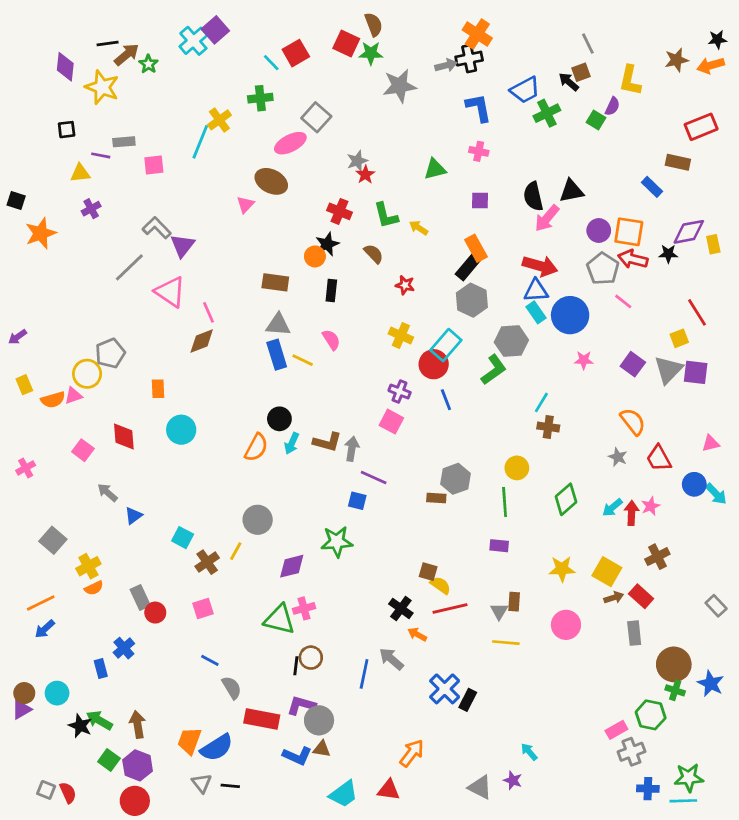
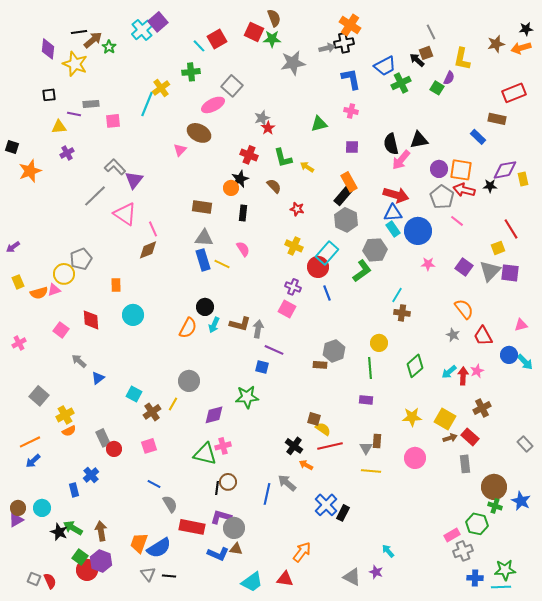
red circle: (135, 801) -> (87, 570), moved

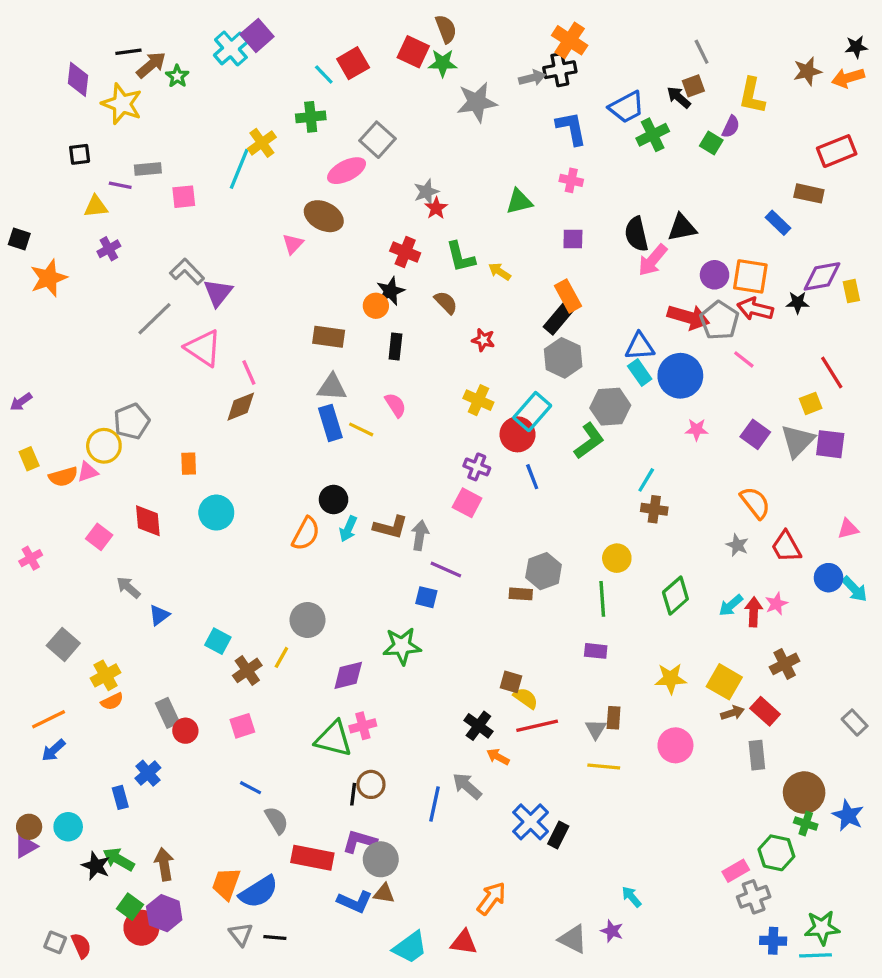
red arrow: (396, 195) -> (688, 317), moved

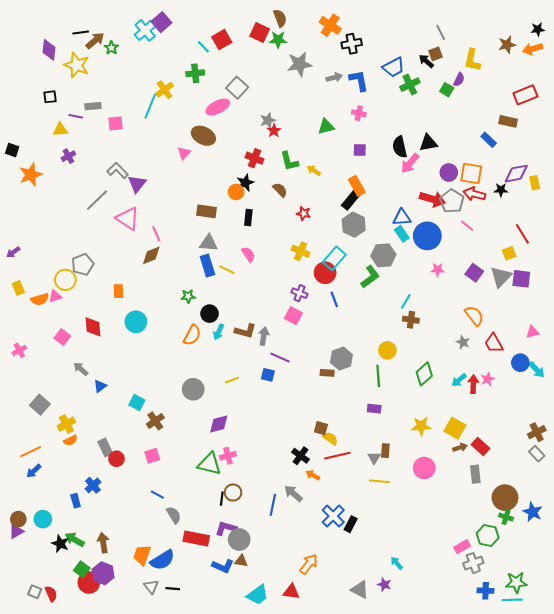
orange cross: (570, 40) -> (330, 25), moved
gray arrow: (532, 78) -> (334, 77), moved
green star: (402, 646) -> (188, 296), moved, size x0.6
yellow line: (281, 657) -> (232, 380), moved, turned 40
brown cross: (785, 664) -> (537, 432), moved

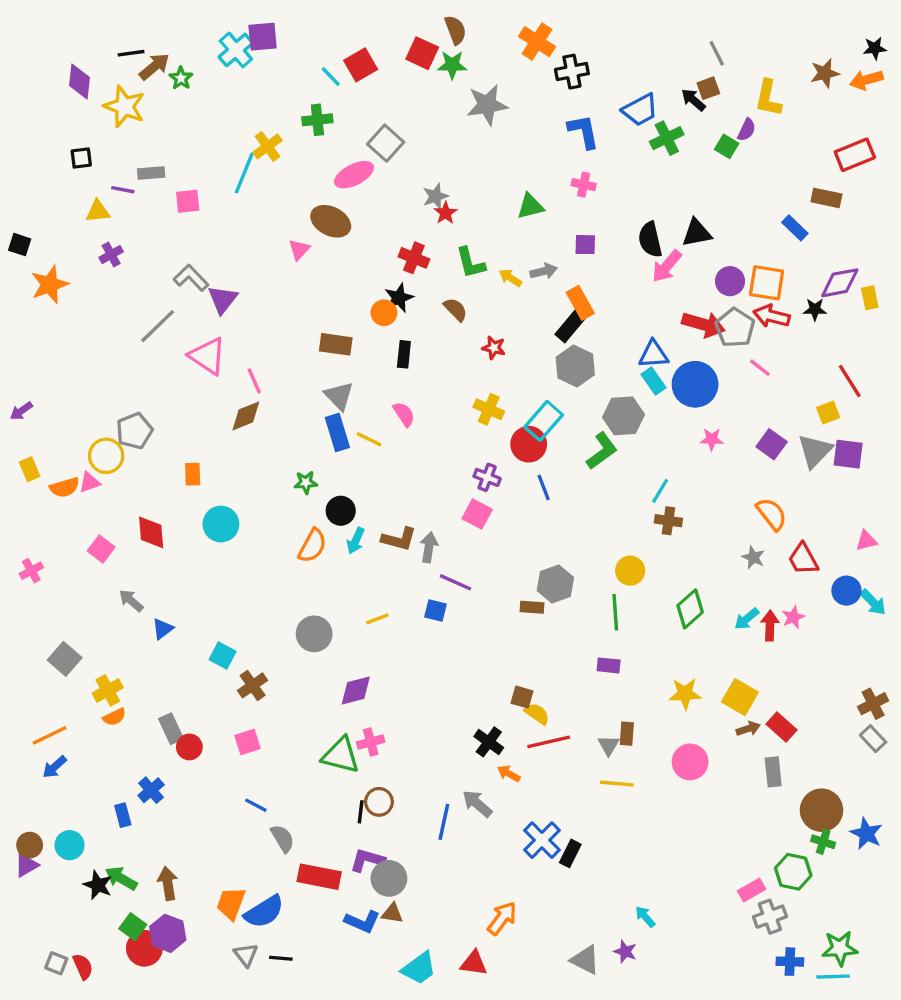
purple square: (161, 22) -> (263, 37), turned 36
gray arrow: (334, 77) -> (544, 271), moved
gray triangle: (208, 243) -> (339, 396), turned 42

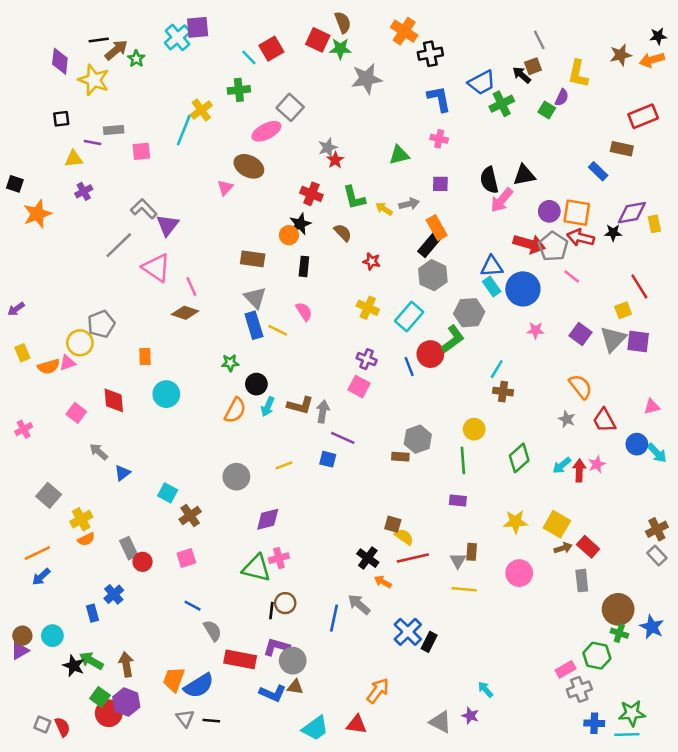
brown diamond: (246, 416) -> (185, 313), turned 40
red circle: (529, 444) -> (430, 354), moved

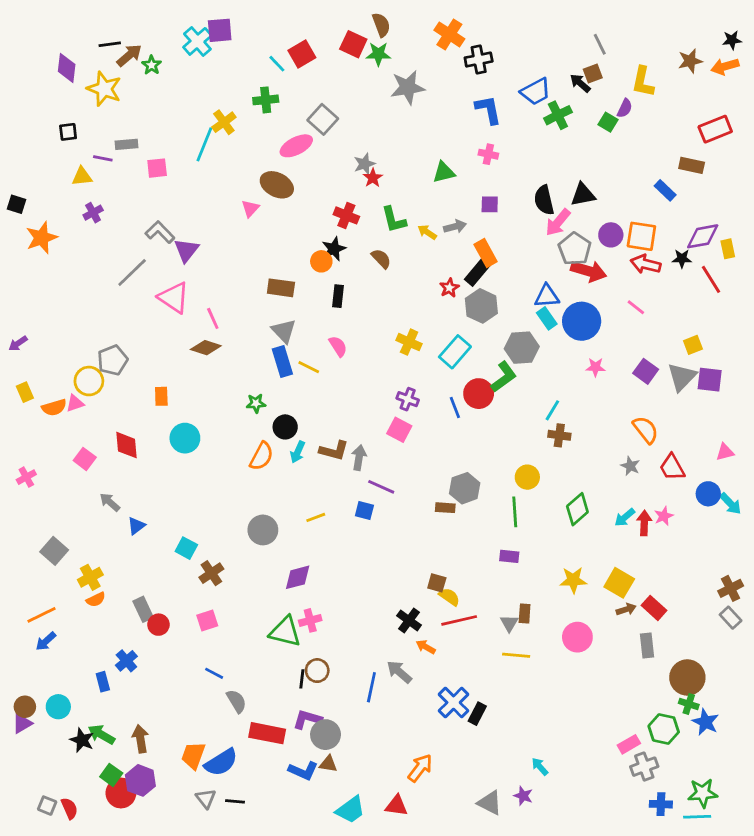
gray pentagon: (553, 246) -> (575, 249), moved
red star: (372, 261) -> (449, 288), moved, turned 30
red line: (639, 286) -> (711, 279), moved
blue star: (652, 627) -> (705, 722), moved

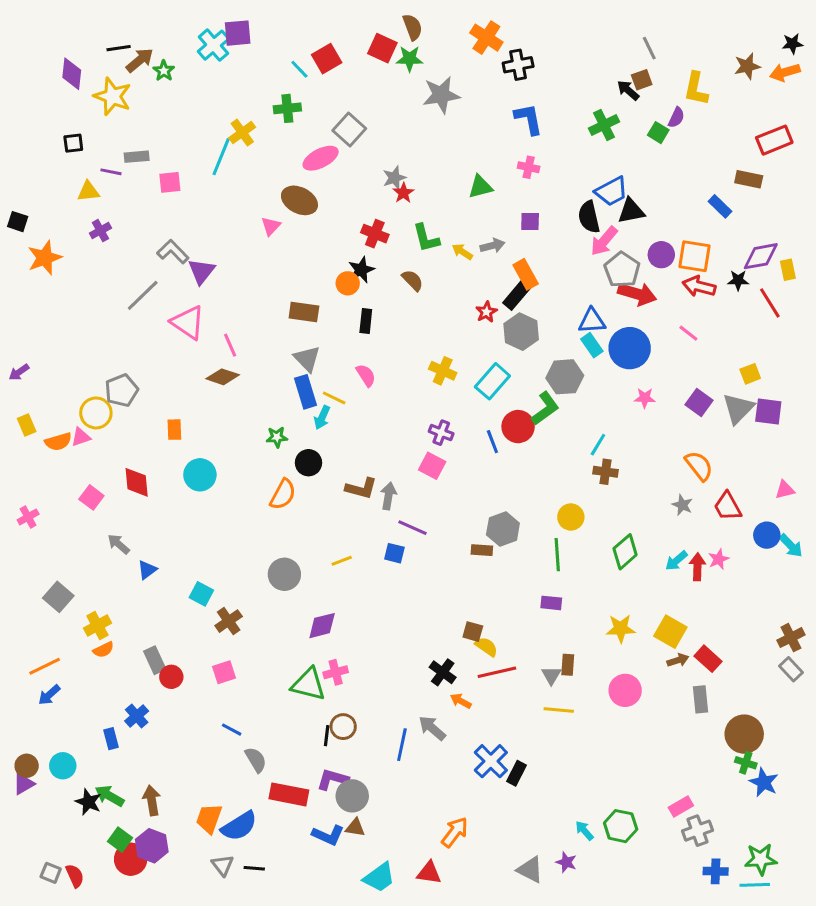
blue trapezoid: (536, 92) -> (612, 191), moved
cyan arrow: (298, 452) -> (322, 417), moved
green hexagon: (664, 729) -> (621, 826), moved

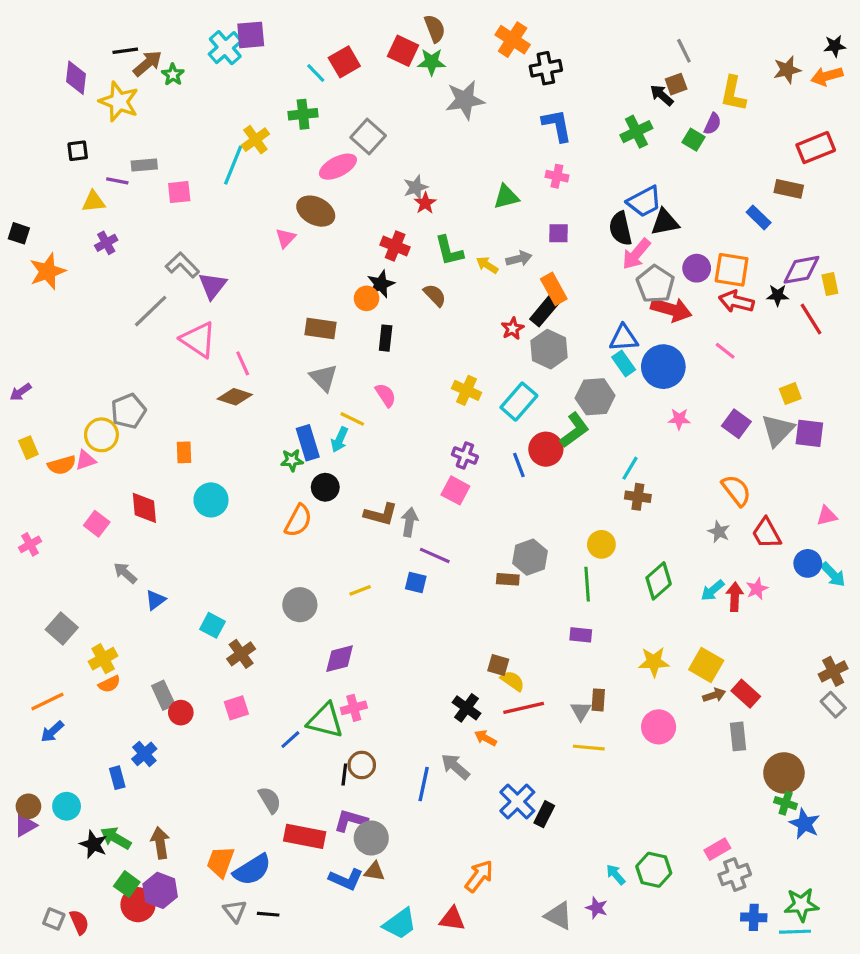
blue rectangle: (305, 392) -> (308, 443), moved
blue line: (232, 730) -> (290, 740), moved, turned -70

